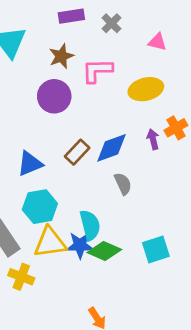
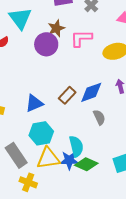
purple circle: (54, 96) -> (46, 44), moved

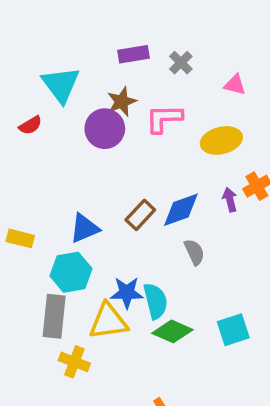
cyan hexagon: (41, 133) -> (71, 272), moved
gray rectangle: (16, 155) -> (54, 316), turned 40
blue star: (69, 160) -> (127, 293), moved

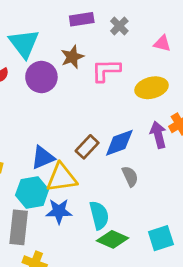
purple circle: (105, 129) -> (41, 77), moved
purple arrow: (230, 200) -> (158, 135), size x1.4
blue star: (127, 293) -> (59, 211), moved
yellow triangle: (108, 321) -> (62, 178), moved

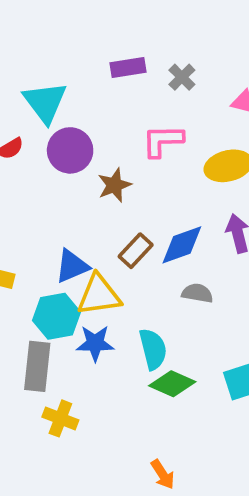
brown star: (72, 57) -> (114, 185), moved
gray semicircle: (130, 176) -> (197, 293), turned -55

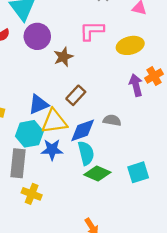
blue diamond: (182, 245) -> (83, 130), moved

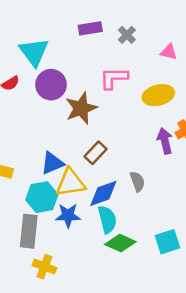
brown star: (63, 57) -> (81, 108), size x1.4
gray semicircle: (112, 120) -> (137, 181), turned 60

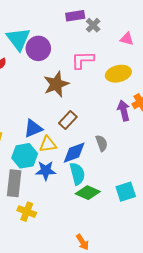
purple rectangle: (90, 28) -> (75, 16), moved
purple circle: (51, 85) -> (38, 48), moved
yellow triangle: (71, 183) -> (48, 144), size x0.7

